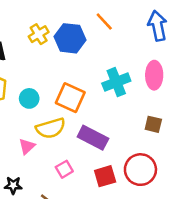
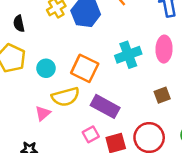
brown square: (153, 124) -> (162, 95), turned -35
pink square: (64, 169) -> (91, 134), moved

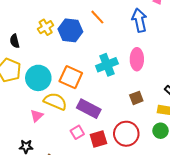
cyan circle: (46, 68) -> (38, 78), size x1.6
yellow semicircle: (66, 97) -> (55, 101), turned -140

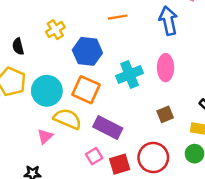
orange line: (97, 17) -> (118, 17), turned -56
blue hexagon: (70, 30) -> (87, 51), moved

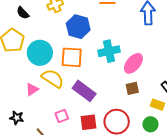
black semicircle: (18, 46) -> (23, 13), turned -40
pink ellipse: (166, 68) -> (133, 63), moved, turned 30
orange square: (86, 90) -> (72, 57), turned -30
pink square: (94, 156) -> (62, 116), moved

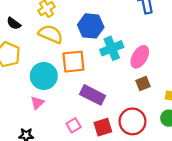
blue hexagon: (78, 27) -> (91, 26), moved
cyan circle: (40, 53) -> (44, 76), moved
yellow semicircle: (53, 78) -> (51, 34), moved

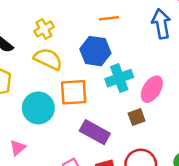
brown square: (143, 83) -> (137, 117), moved
pink triangle: (37, 103) -> (18, 148), moved

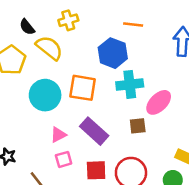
yellow semicircle: (48, 59) -> (49, 48), moved
pink triangle: (18, 148) -> (58, 135), moved

